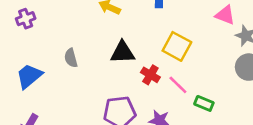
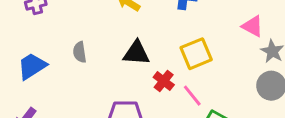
yellow square: (177, 46) -> (196, 54), turned 32

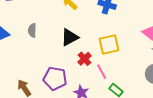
black triangle: (136, 53) -> (70, 37), turned -42

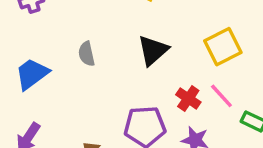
red cross: (84, 59) -> (188, 98), moved

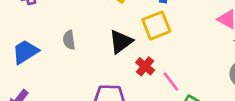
yellow square: (223, 47) -> (156, 26), moved
red cross: (188, 98) -> (145, 66), moved

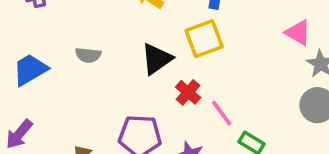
gray semicircle: (69, 40) -> (88, 55), turned -78

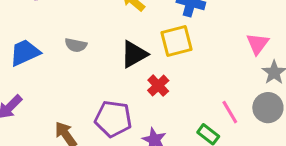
pink triangle: (298, 32) -> (257, 44), turned 30
pink line: (222, 113) -> (230, 112), moved

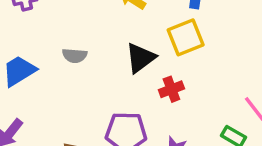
red cross: (158, 86) -> (171, 89), turned 30

